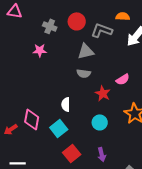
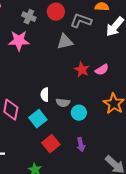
pink star: (40, 50) -> (19, 41), size x1.5
gray semicircle: (84, 73) -> (63, 103), moved
red star: (103, 93) -> (82, 70), moved

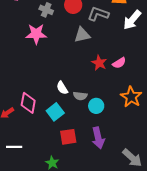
white semicircle: (45, 95) -> (62, 88), turned -32
red square: (51, 144) -> (68, 137), turned 30
purple arrow: (81, 145) -> (98, 138), size x1.5

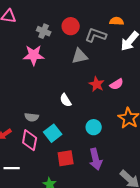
white semicircle: (62, 88) -> (66, 100), moved
gray semicircle: (80, 96) -> (32, 117), moved
pink diamond: (28, 103) -> (30, 140), moved

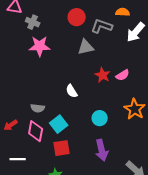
gray cross: (44, 31) -> (33, 22), moved
red square: (66, 158) -> (62, 148), moved

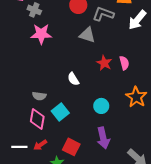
gray triangle: (86, 47) -> (87, 35), turned 30
pink semicircle: (123, 75) -> (124, 63), turned -72
red arrow: (11, 125) -> (40, 145), moved
red square: (62, 148) -> (71, 147), moved, turned 36

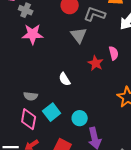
gray triangle: (87, 35) -> (79, 35), turned 36
pink semicircle: (124, 63) -> (114, 53), moved
cyan circle: (101, 106) -> (80, 118), moved

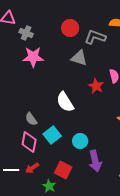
gray triangle: (79, 35) -> (79, 58), turned -36
white semicircle: (65, 79) -> (65, 102), size x1.5
gray semicircle: (31, 96) -> (31, 119), turned 48

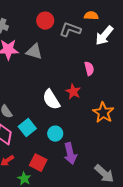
gray triangle: (79, 58) -> (34, 52), moved
red star: (96, 86) -> (73, 92), moved
white semicircle: (65, 102) -> (51, 100), moved

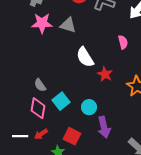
red star: (73, 92) -> (105, 74), moved
white semicircle: (51, 100) -> (85, 57), moved

